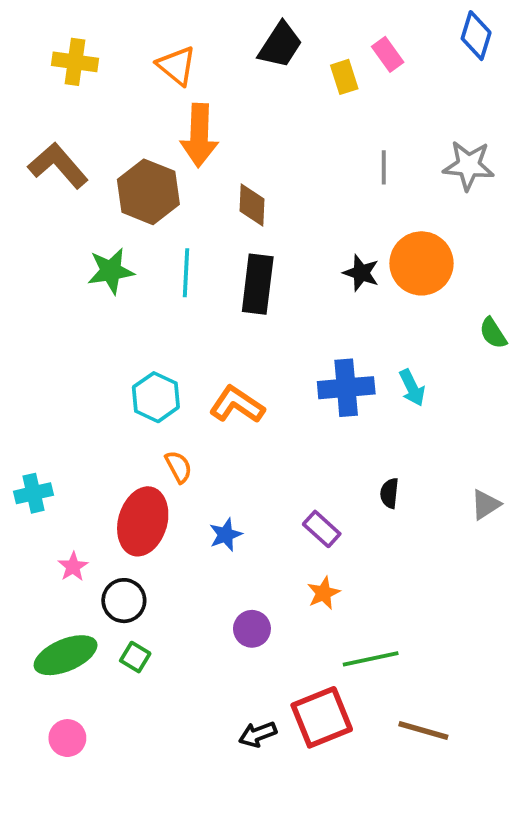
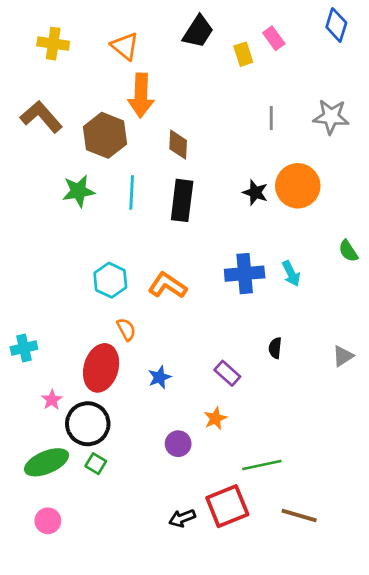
green semicircle: (493, 333) -> (348, 251), moved
orange star: (324, 593) -> (215, 418), moved
black circle: (124, 601) -> (88, 424), size x1.4

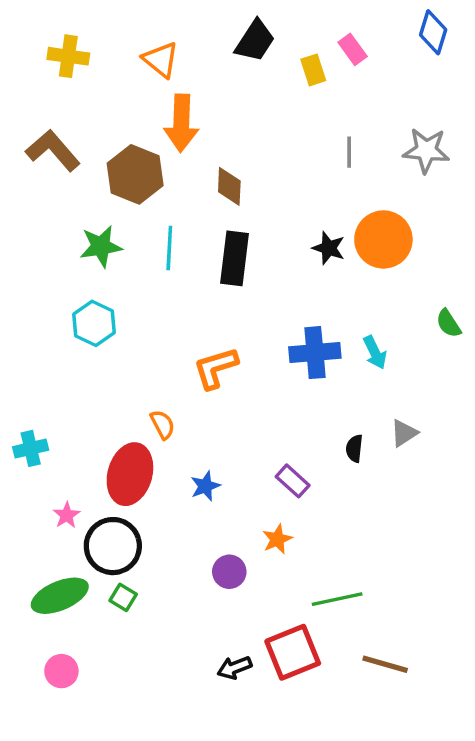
cyan hexagon: (110, 280) -> (94, 323), moved
orange L-shape: (167, 286) -> (216, 368), turned -51
gray triangle: (343, 356) -> (404, 433), moved

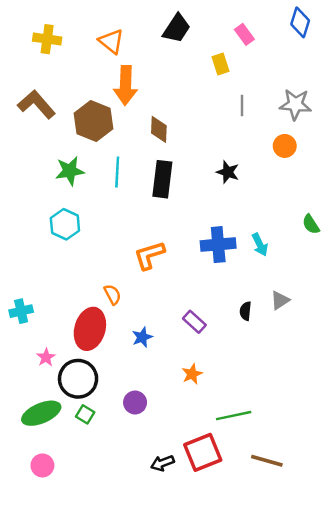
yellow rectangle: (313, 70) -> (221, 64), moved
orange circle: (383, 239) -> (285, 146), moved, size x0.6
purple rectangle: (293, 481) -> (194, 322), moved
purple circle: (229, 572) -> (135, 403), moved

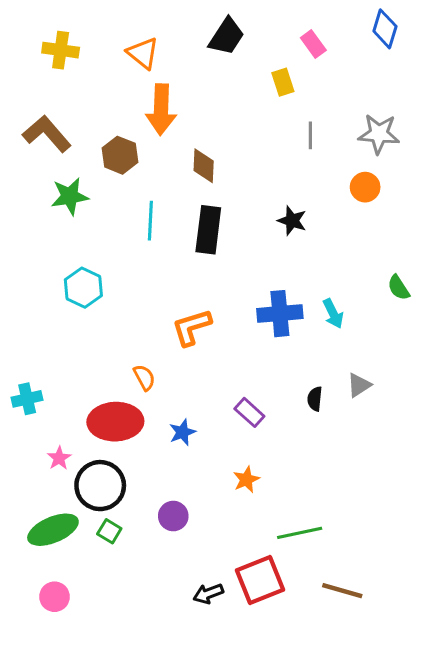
brown hexagon: (93, 121) -> (120, 155), size x0.7
green star: (70, 171) -> (70, 196), moved
red ellipse: (90, 329) -> (115, 422), turned 72

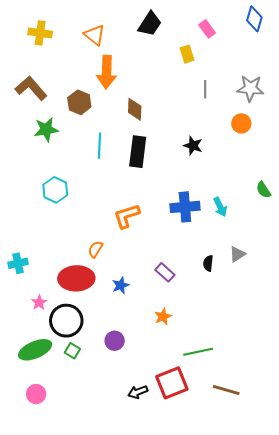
orange semicircle: (144, 377) -> (95, 249), turned -120

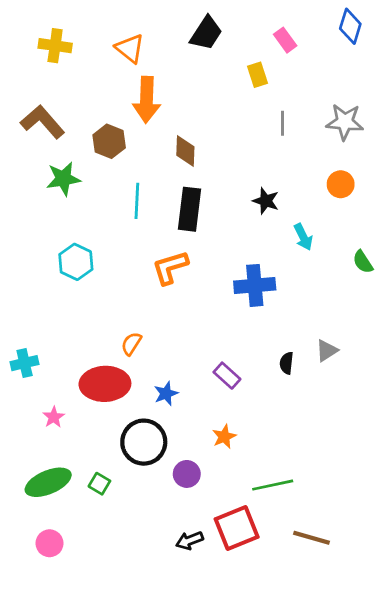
orange circle: (241, 123) -> (341, 184), moved
cyan arrow: (220, 207) -> (303, 237), moved
orange L-shape: (127, 216) -> (170, 267), moved
black circle: (66, 321) -> (144, 442), moved
purple circle: (115, 341) -> (187, 474), moved

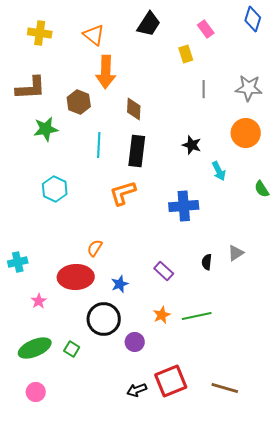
brown L-shape: (43, 122) -> (31, 88), turned 128
orange circle: (341, 184) -> (246, 133), size x1.5
green line: (273, 485) -> (197, 316), moved

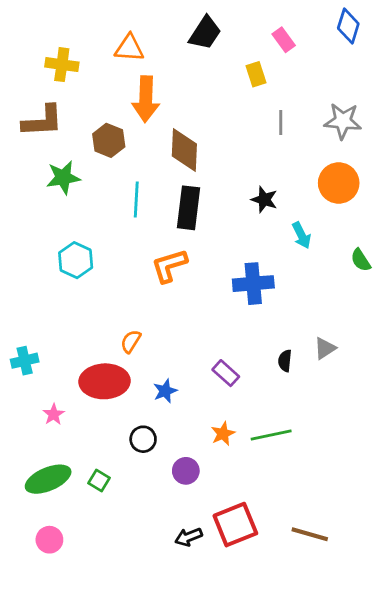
yellow cross: (40, 33) -> (62, 65), moved
orange triangle: (94, 35) -> (129, 48), turned -35
brown diamond: (134, 109) -> (184, 150), size x1.4
black circle: (104, 319) -> (143, 439), size x0.6

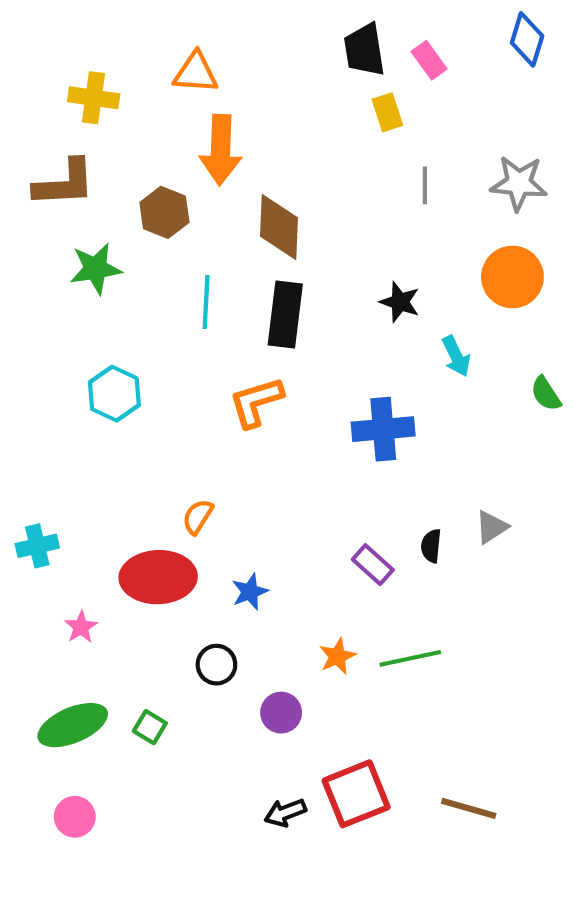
black trapezoid: (205, 33) -> (364, 50), moved, turned 138
purple rectangle: (226, 373) -> (373, 565), moved

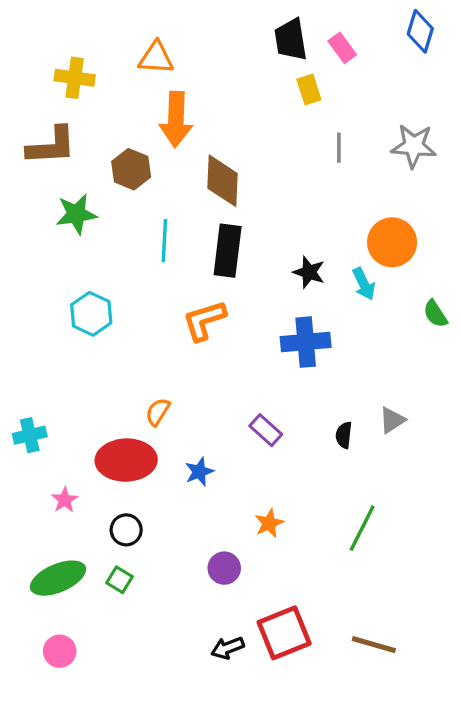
orange circle: (512, 277) -> (392, 242), moved
black star: (400, 302) -> (309, 272), moved
purple rectangle: (373, 565) -> (266, 430), moved
green line: (410, 658) -> (362, 528), moved, turned -51
black circle: (216, 665) -> (126, 530), moved

